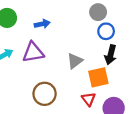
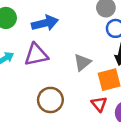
blue arrow: (42, 24) -> (45, 23), size x1.5

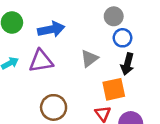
gray triangle: (82, 62) -> (89, 58), moved

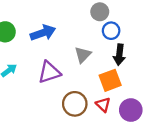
purple triangle: (41, 61) -> (49, 72), moved
brown circle: (54, 107) -> (75, 104), moved

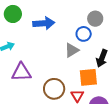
blue circle: (111, 31) -> (84, 34), moved
purple triangle: (49, 72) -> (21, 72), moved

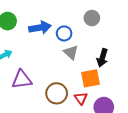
blue circle: (84, 34) -> (64, 33), moved
gray triangle: (72, 50) -> (71, 52), turned -42

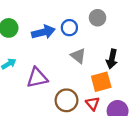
blue circle: (64, 33) -> (69, 28), moved
purple triangle: (22, 80) -> (37, 78), moved

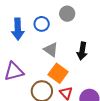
blue arrow: (43, 32) -> (18, 29), turned 105
orange square: (101, 82) -> (58, 73), moved, turned -36

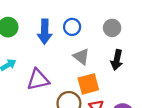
gray circle: (67, 14) -> (112, 28), moved
orange square: (58, 73) -> (88, 84), turned 36

